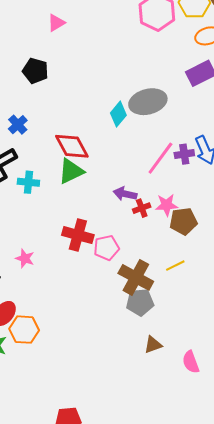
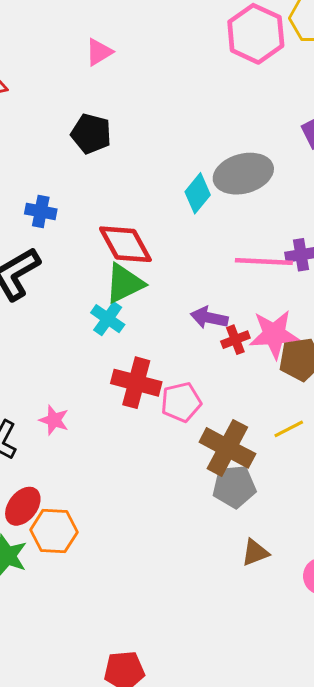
black pentagon: (35, 71) -> (91, 134), moved
blue cross: (18, 125) -> (41, 211), turned -36
pink line: (160, 158) -> (264, 261), turned 57
cyan cross: (28, 182) -> (108, 319), moved, turned 30
pink star: (167, 205) -> (274, 334), size x1.4

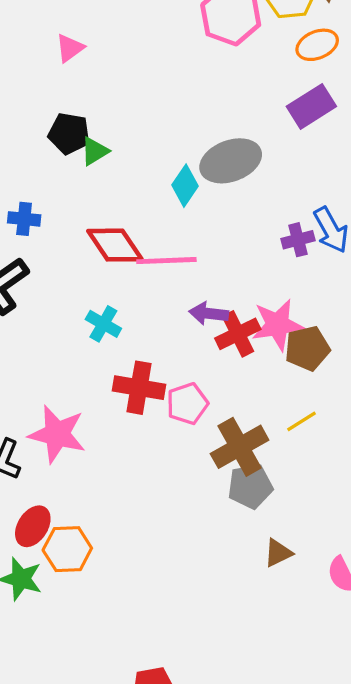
pink line: (264, 261) -> (166, 261), moved
green triangle: (124, 283) -> (95, 151), moved, size x0.7
red cross: (235, 340) -> (238, 334), size x1.5
pink star: (54, 420) -> (57, 434), size x1.8
brown cross: (227, 448) -> (240, 447), turned 38

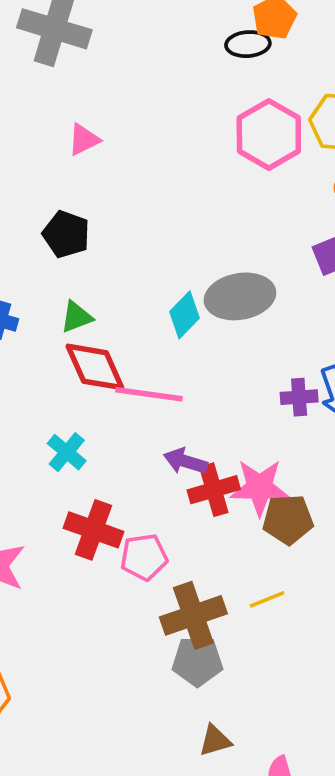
green triangle: (95, 151) -> (76, 317), moved

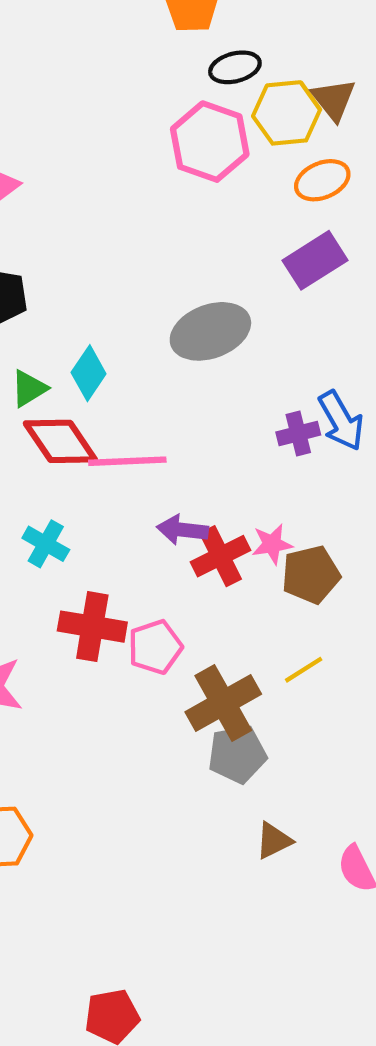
black ellipse: (248, 44) -> (235, 67), moved
cyan diamond: (184, 315) -> (89, 373), moved
pink star: (260, 487) -> (272, 544), size x0.6

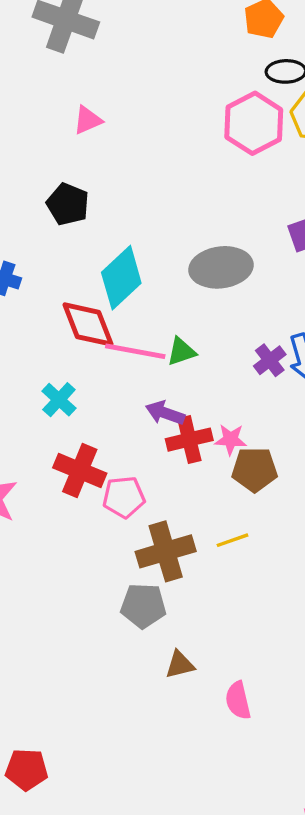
cyan diamond: (89, 373) -> (121, 278), size x1.5
green triangle: (29, 388) -> (181, 352), moved
purple cross: (298, 434) -> (270, 360), turned -36
gray pentagon: (237, 754) -> (143, 606), moved

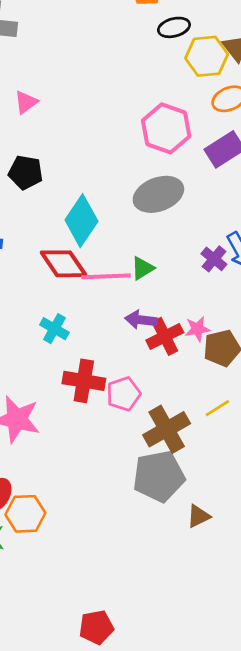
pink hexagon: (254, 123) -> (166, 128), moved
gray pentagon: (143, 606) -> (159, 476), size x1.4

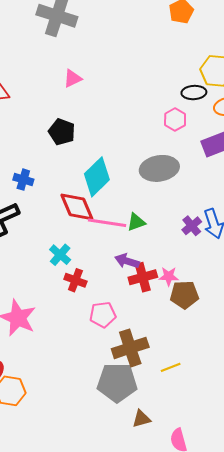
black ellipse: (174, 27) -> (194, 93), moved
pink hexagon: (166, 128) -> (175, 120), size x0.6
red cross: (84, 381) -> (75, 280), moved, size x0.7
yellow line: (217, 408) -> (171, 367), moved

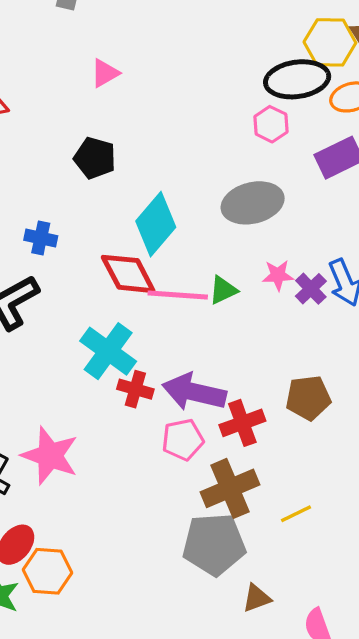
black ellipse: (194, 93) -> (297, 79), size x1.6
cyan cross: (60, 255) -> (108, 351), size x1.6
purple arrow: (127, 261) -> (194, 392), moved, size x1.6
pink star: (169, 276) -> (278, 275), moved
red cross: (143, 277) -> (242, 423), moved

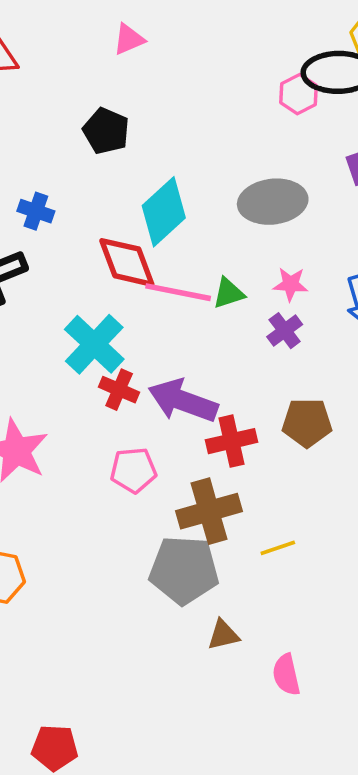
pink hexagon: (271, 124) -> (299, 94), moved
purple cross: (311, 289) -> (285, 331), moved
pink pentagon: (183, 440) -> (133, 470), moved

